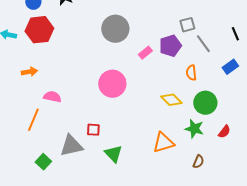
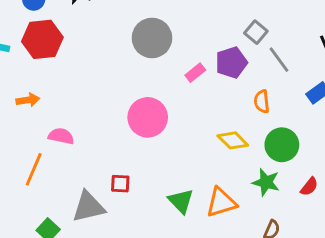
gray square: (187, 25) -> (256, 32), turned -35
green triangle: (113, 154) -> (181, 201), moved

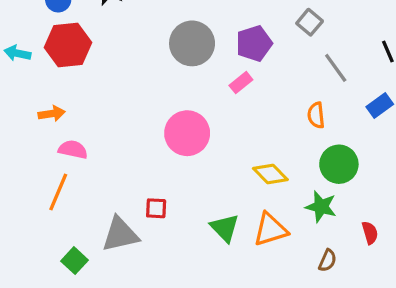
gray square: (256, 32) -> (310, 22), moved
purple pentagon: (231, 63) -> (254, 43), moved
pink semicircle: (61, 136) -> (73, 150), moved
yellow diamond: (233, 140) -> (270, 174), moved
red semicircle: (309, 187) -> (370, 233), moved, turned -54

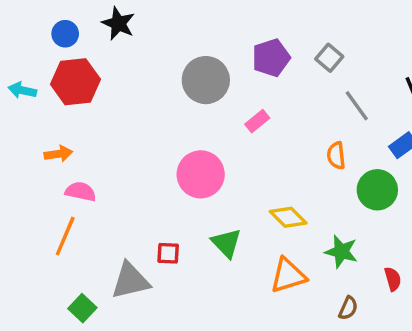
purple pentagon: (254, 43) -> (271, 58), moved
green circle: (339, 164) -> (377, 190), moved
green triangle: (225, 228) -> (226, 243), moved

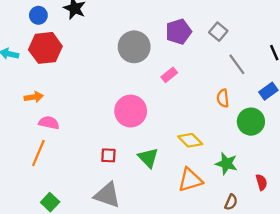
red square: (168, 253) -> (108, 155), moved
gray triangle: (130, 281) -> (107, 195), moved, turned 32

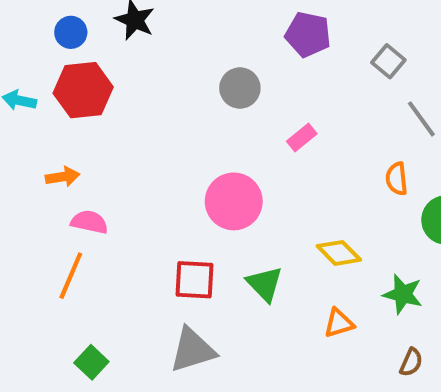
purple pentagon: (179, 32) -> (308, 34), moved, turned 30
gray circle: (134, 47) -> (240, 88), size x0.7
red square: (108, 155) -> (195, 280), size x1.5
orange triangle: (190, 180) -> (339, 323), size x0.7
gray triangle: (107, 195) -> (192, 350), turned -36

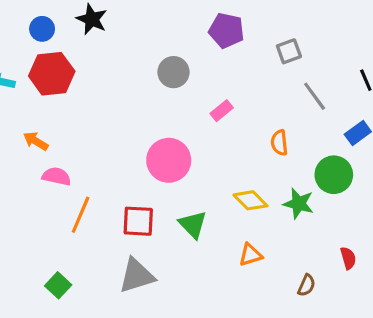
gray square: (388, 61) -> (289, 51), turned 30
orange arrow: (63, 177) -> (36, 141), turned -140
orange semicircle: (397, 179) -> (279, 143), moved
orange line: (71, 276) -> (81, 215), moved
green star: (403, 294) -> (299, 204), moved

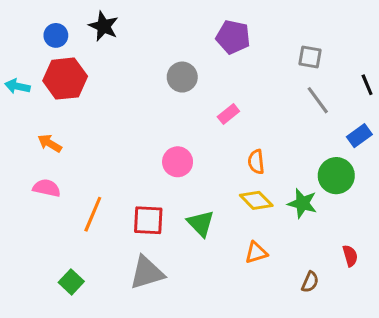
gray square: (289, 51) -> (310, 57), moved, turned 30
orange semicircle: (279, 143) -> (256, 162), moved
pink circle: (169, 160) -> (178, 162), size x0.7
pink semicircle: (56, 176) -> (47, 188), moved

